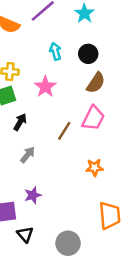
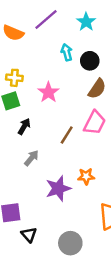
cyan arrow: (55, 51) -> (67, 52), moved
orange star: (95, 167) -> (86, 176), moved
purple star: (33, 195) -> (58, 188), moved, size x1.5

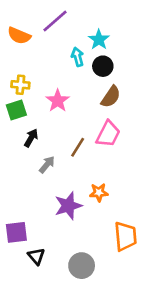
cyan star: (86, 22) -> (99, 40), moved
gray arrow: (31, 158) -> (47, 165), moved

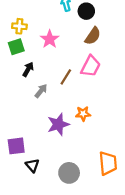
orange trapezoid: (125, 236) -> (108, 163), moved

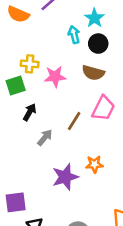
yellow cross: (19, 26) -> (30, 64), moved
brown semicircle: (93, 36) -> (93, 73), moved, turned 72
pink star: (50, 39) -> (55, 77), turned 30

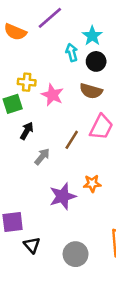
pink star: (55, 77) -> (52, 95), turned 30

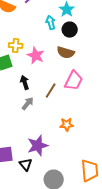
black arrow: (27, 131) -> (25, 83), moved, turned -48
purple star: (63, 196) -> (38, 146), moved
black triangle: (32, 245) -> (26, 165), moved

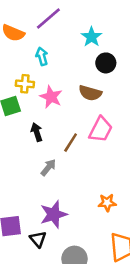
cyan arrow: (51, 23) -> (42, 56), moved
black circle: (70, 30) -> (106, 63), moved
gray arrow: (28, 104) -> (48, 167), moved
orange star: (67, 125) -> (107, 203), moved

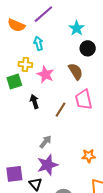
brown semicircle: (90, 93) -> (76, 71), turned -138
pink trapezoid: (101, 130) -> (84, 100), turned 140
gray arrow: (48, 167) -> (45, 142), moved

